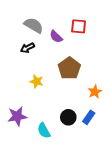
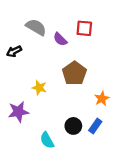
black arrow: (27, 48) -> (14, 51), moved
purple star: (17, 116) -> (18, 112), moved

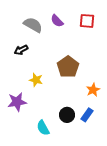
red square: (84, 28) -> (87, 21), moved
purple semicircle: (60, 39) -> (57, 21), moved
black arrow: (14, 51) -> (21, 50), moved

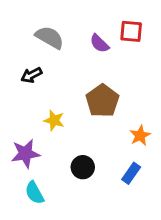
purple semicircle: (57, 21) -> (99, 43), moved
black circle: (67, 115) -> (83, 167), moved
cyan semicircle: (43, 128) -> (34, 193), moved

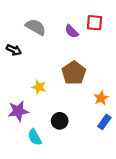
black arrow: (31, 75) -> (14, 50), moved, turned -128
blue rectangle: (131, 173) -> (104, 122), moved
cyan semicircle: (34, 193) -> (35, 137), moved

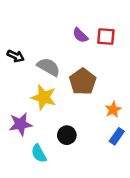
red square: (95, 23) -> (106, 37), moved
gray semicircle: (36, 27) -> (49, 67), moved
yellow star: (39, 87) -> (44, 97), size x1.5

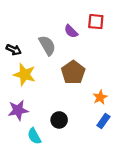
red square: (106, 37) -> (96, 22), moved
gray semicircle: (49, 67) -> (47, 45), moved, turned 30
yellow star: (44, 97) -> (25, 75), moved

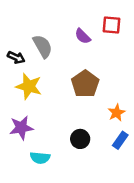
gray semicircle: (47, 45) -> (43, 46), moved
black circle: (59, 120) -> (80, 139), moved
cyan semicircle: (34, 136) -> (40, 158), turned -56

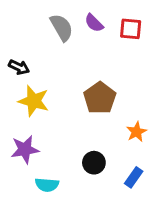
purple semicircle: (83, 36) -> (94, 23), moved
gray semicircle: (43, 46) -> (62, 27), moved
blue rectangle: (120, 140) -> (134, 177), moved

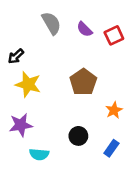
purple semicircle: (94, 23) -> (85, 29), moved
red square: (131, 29) -> (114, 35), moved, turned -30
black arrow: (19, 67) -> (16, 56), turned 112

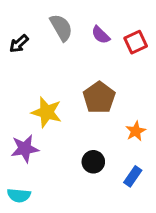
black arrow: (16, 56) -> (19, 44), moved
yellow star: (28, 84) -> (47, 112), moved
cyan semicircle: (39, 154) -> (19, 195), moved

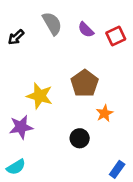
orange star: (136, 131) -> (105, 113), moved
blue rectangle: (133, 176) -> (117, 169), moved
cyan semicircle: (19, 195) -> (16, 167), turned -36

